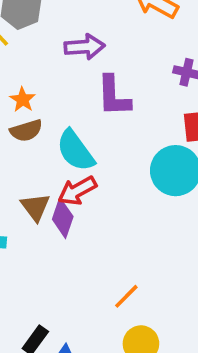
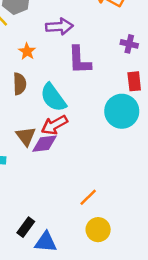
orange star: (23, 100) -> (27, 51), moved
brown semicircle: (26, 131) -> (20, 84), turned -75
purple diamond: (63, 218) -> (44, 144), turned 65

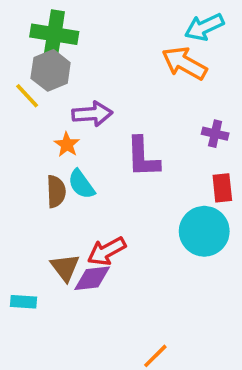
purple arrow: (59, 26) -> (92, 114), moved
cyan semicircle: (53, 98) -> (81, 184), moved, size x0.7

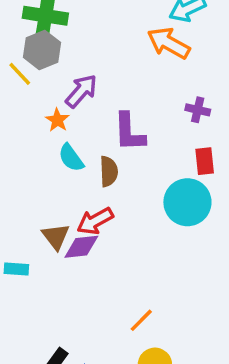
purple arrow: (92, 114) -> (81, 91), turned -45
brown semicircle: (56, 191) -> (109, 171), moved

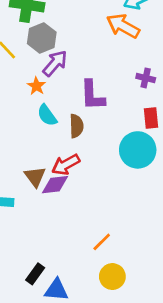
gray hexagon: (42, 50) -> (42, 38), moved

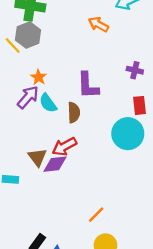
orange arrow: (123, 26) -> (98, 24), moved, size x0.7
gray hexagon: (42, 38) -> (28, 35), moved
purple arrow: (55, 63) -> (28, 97), moved

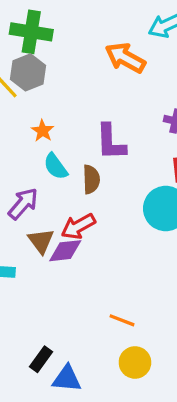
orange arrow: (98, 24) -> (125, 58), size x1.4
purple arrow: (28, 97) -> (23, 204), moved
orange line: (96, 215) -> (122, 320), turned 66

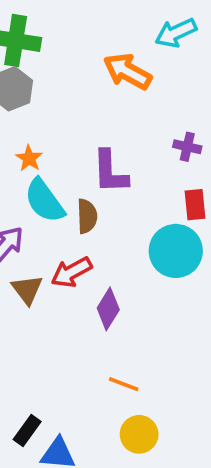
cyan semicircle: (56, 166) -> (44, 201), size x1.4
purple diamond: (65, 251) -> (108, 309), moved, turned -52

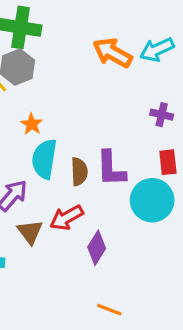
cyan arrow: (176, 33) -> (157, 50), moved
purple L-shape: (110, 172) -> (111, 169), moved
cyan semicircle: (44, 201) -> (44, 159), turned 45

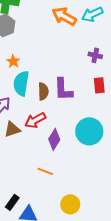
cyan circle: (152, 200) -> (89, 131), moved
brown triangle: (30, 232) -> (12, 129), turned 48
orange line: (109, 310) -> (45, 171), moved

